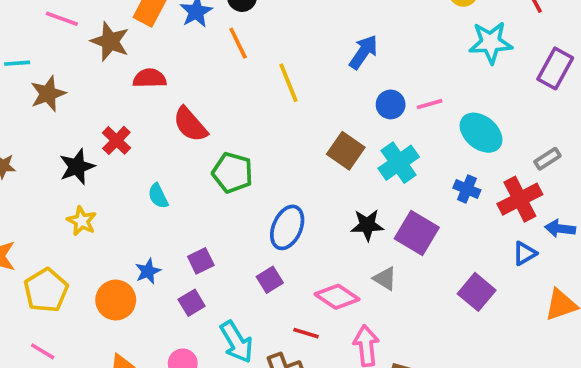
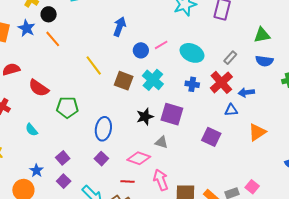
yellow line: (288, 83) -> (94, 65), moved
blue triangle: (525, 253) -> (231, 110), turned 40

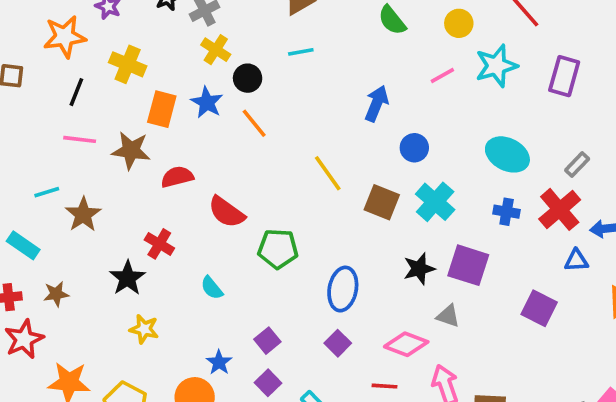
pink line: (161, 45) -> (442, 75), moved

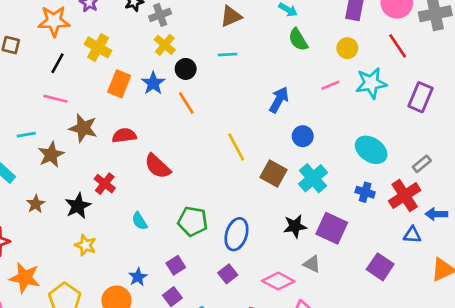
brown star: (131, 150) -> (83, 128), moved
green pentagon: (278, 249) -> (193, 221), moved
brown star: (56, 294) -> (36, 204), moved, turned -30

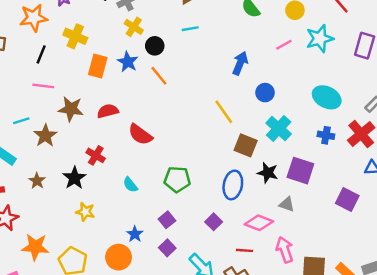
yellow line: (236, 147) -> (224, 112), moved
brown square: (273, 174) -> (246, 145), moved
black star: (295, 226) -> (268, 173), turned 30
blue ellipse: (236, 234) -> (233, 185), moved

